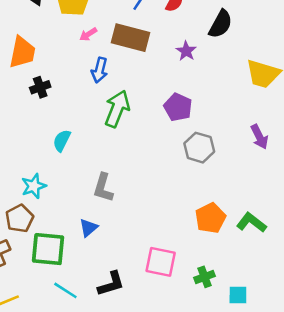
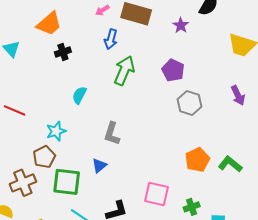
orange trapezoid: (22, 52) -> (49, 24), turned 36

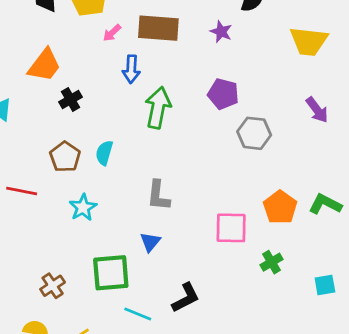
brown pentagon: (44, 157) -> (65, 157), moved
brown cross: (23, 183) -> (53, 286), size x0.7
pink square: (157, 194) -> (231, 228), moved
green cross: (192, 207) -> (271, 262), moved

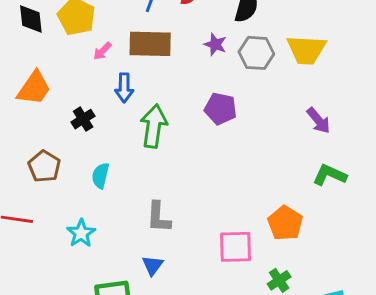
black cross: (71, 99) -> (83, 119), moved
gray hexagon: (254, 133) -> (256, 53), moved
brown pentagon: (65, 157) -> (44, 166), moved
green L-shape: (325, 204) -> (330, 175), moved

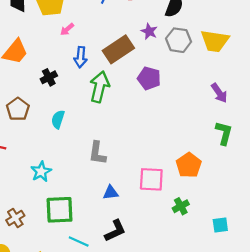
brown rectangle: (150, 44) -> (118, 49), moved, turned -40
green L-shape: (330, 175) -> (224, 133), turned 75
cyan star: (81, 233) -> (41, 172), moved
blue triangle: (153, 265) -> (111, 193), moved, turned 42

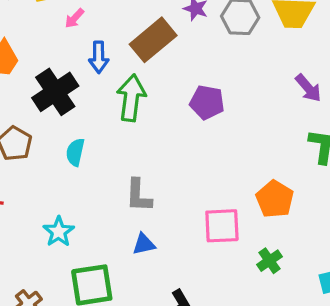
black cross: (49, 77) -> (55, 92), size x1.8
purple pentagon: (149, 78) -> (207, 102), moved
blue triangle: (111, 193) -> (144, 244), moved

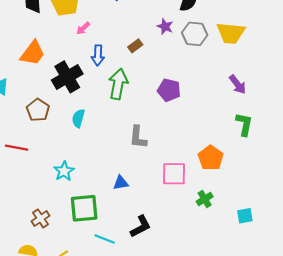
brown rectangle: (153, 40) -> (135, 46), size x0.5
gray L-shape: (139, 196) -> (138, 137), moved

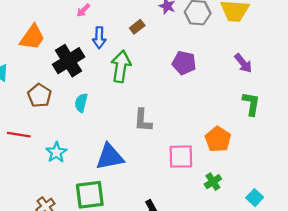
purple pentagon: (169, 90) -> (184, 63), moved
cyan star: (64, 171) -> (56, 152), moved
blue triangle: (121, 183) -> (110, 157), moved, size x1.8
cyan square: (245, 216) -> (255, 198), turned -35

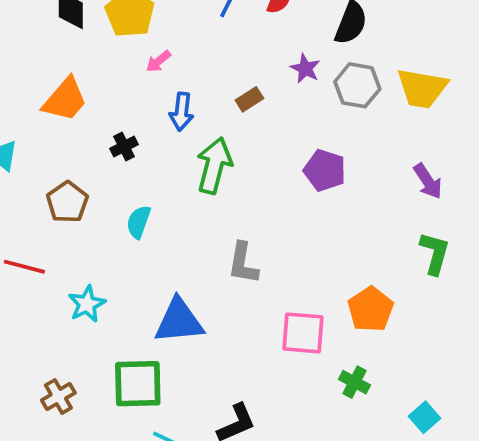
black cross: (69, 61) -> (124, 146), size x0.5
green cross: (213, 182) -> (355, 382), turned -35

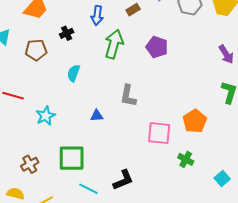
purple pentagon: (325, 170) -> (157, 47), moved
brown pentagon: (67, 202) -> (36, 50), moved, turned 30
blue triangle: (179, 321) -> (97, 116), moved, size x0.5

